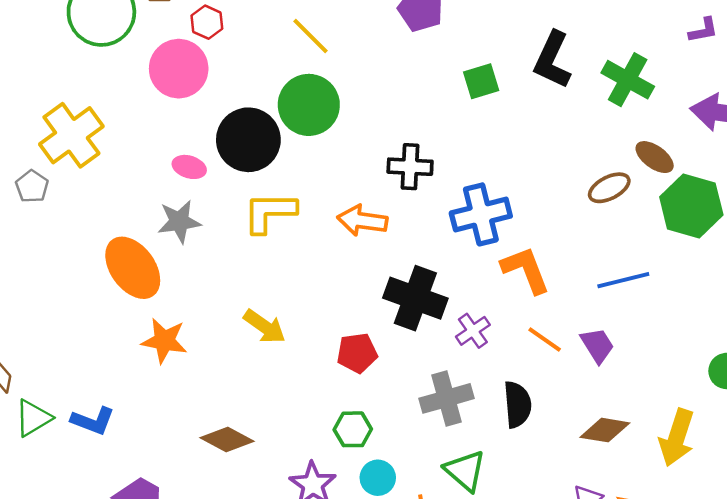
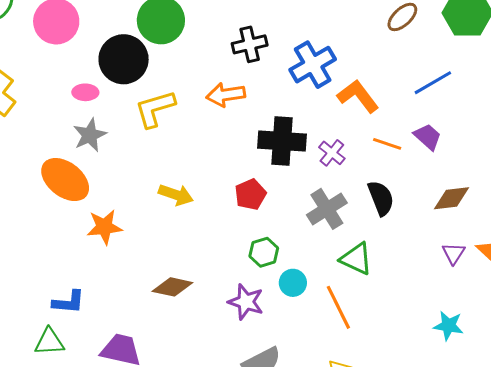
green triangle: (33, 418) -> (49, 342), moved, turned 44

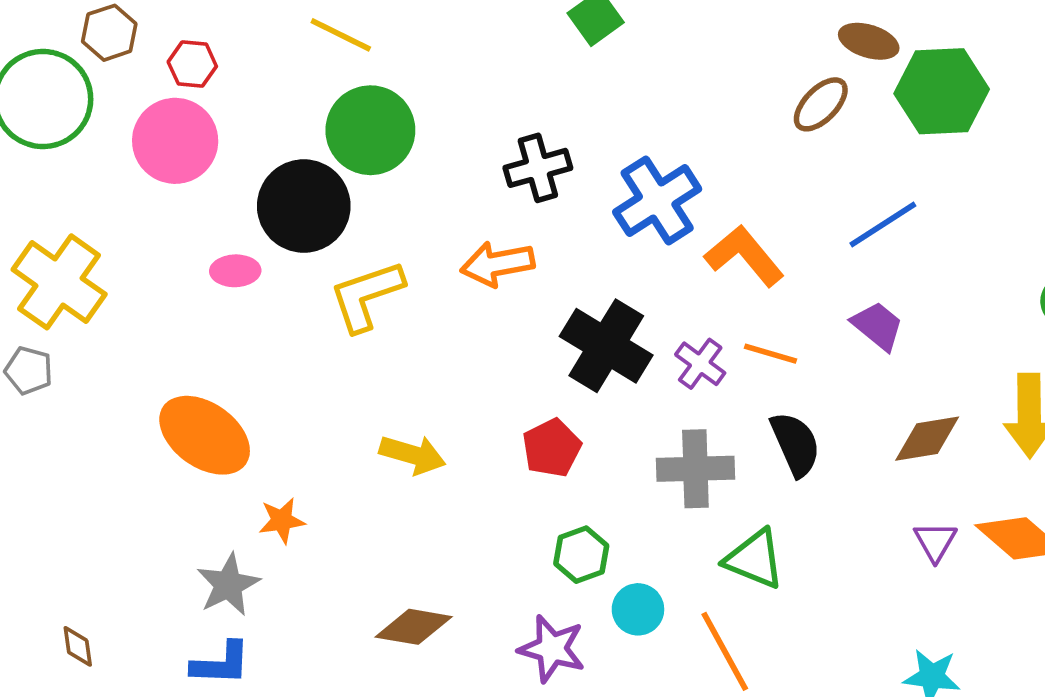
gray star: (90, 135) -> (228, 585), moved
black cross: (282, 141) -> (606, 346), turned 30
orange line: (387, 144) -> (770, 354), moved
gray cross: (327, 209) -> (695, 469), turned 33
orange star: (104, 227) -> (282, 521), size x0.7

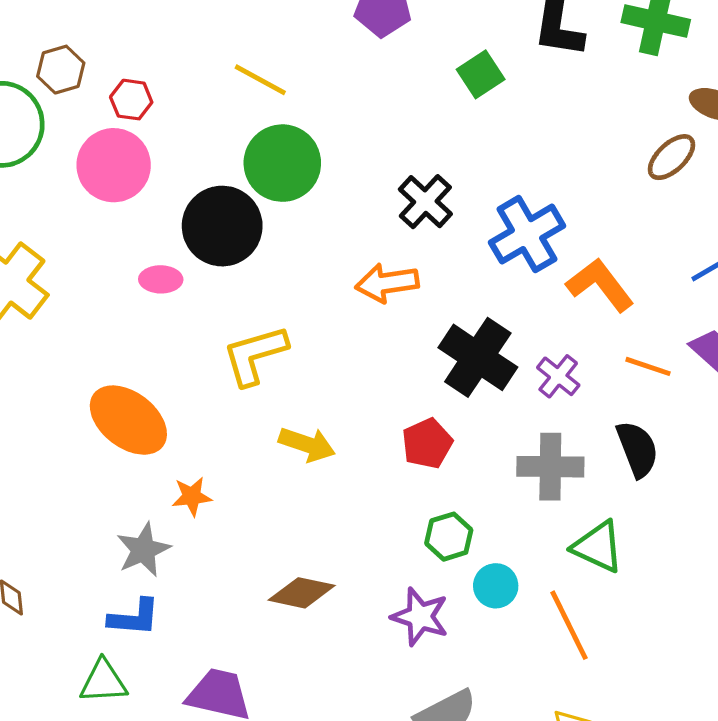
black cross: (538, 168) -> (425, 202), turned -34
yellow L-shape: (366, 296) -> (255, 355), moved
orange line: (770, 354) -> (648, 366), moved

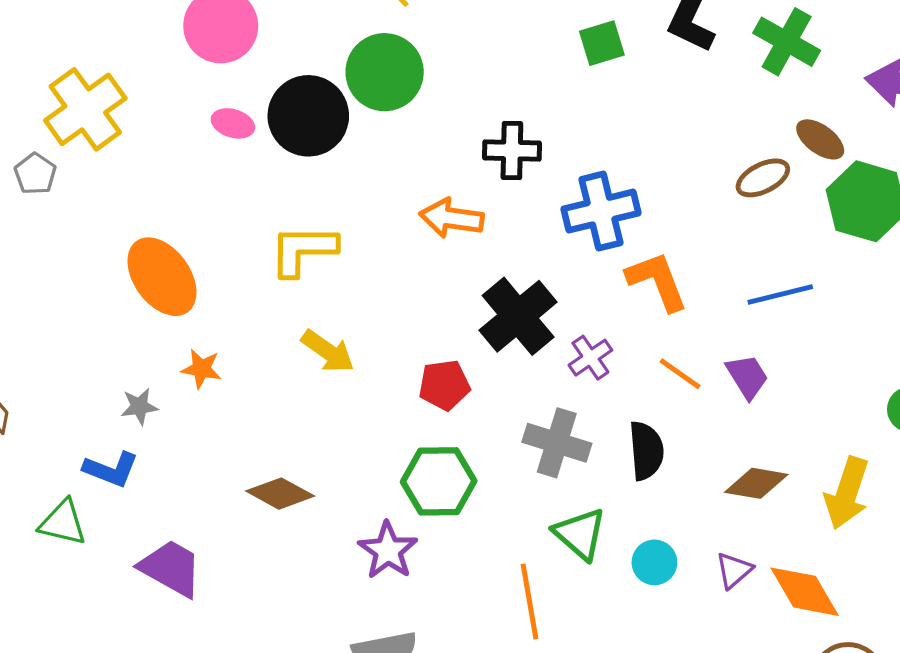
black cross: (425, 202) -> (512, 150), turned 32
pink ellipse: (161, 279) -> (233, 123), moved
green hexagon: (449, 537) -> (439, 481), size x1.5
gray star: (143, 550) -> (139, 406), size x0.7
cyan circle: (496, 586) -> (654, 562), moved

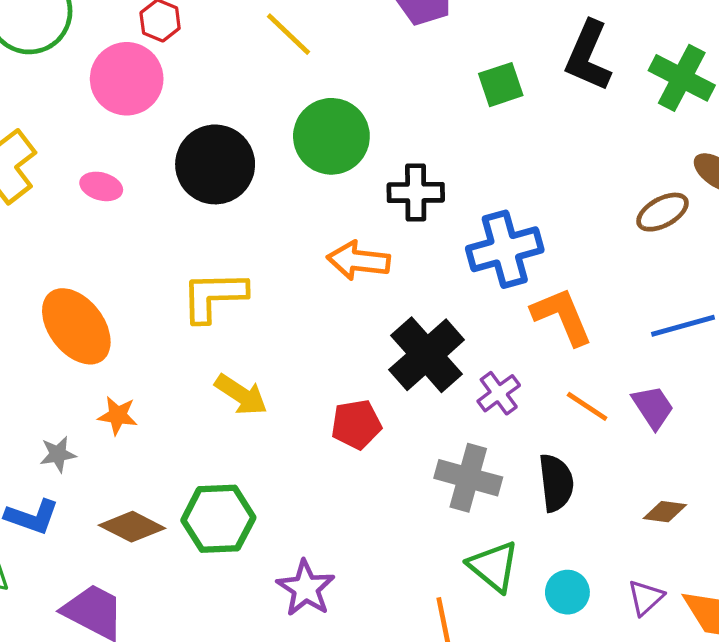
green circle: (385, 72) -> (331, 136), moved
pink ellipse: (233, 123) -> (101, 186), moved
green hexagon: (439, 481) -> (218, 519), moved
brown diamond: (756, 483) -> (665, 512), size x0.7
brown diamond: (280, 494) -> (132, 527), moved

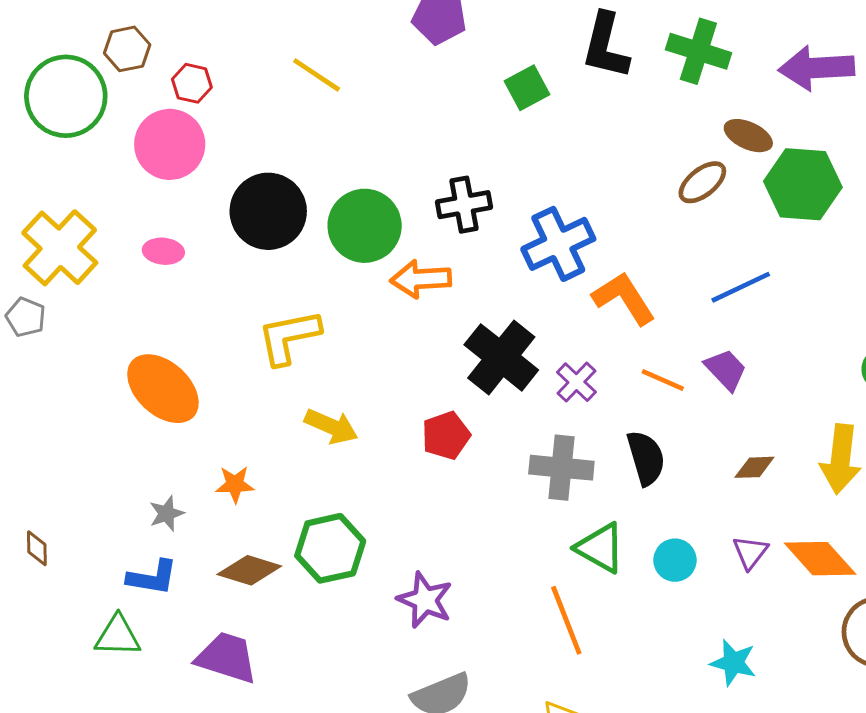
green circle: (331, 136) -> (365, 226), moved
orange star: (118, 415) -> (235, 484), moved

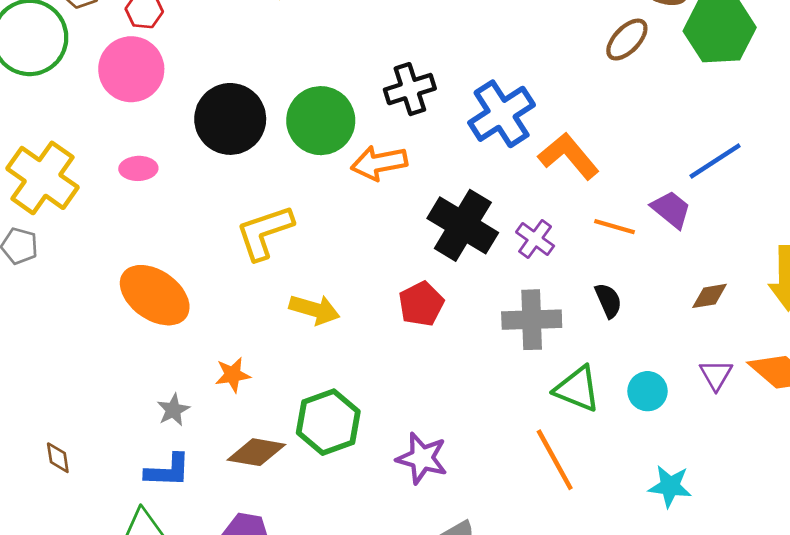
blue line: (741, 287) -> (715, 161), moved
black semicircle: (646, 458) -> (608, 300), size x0.7
cyan star: (733, 663) -> (670, 486), moved

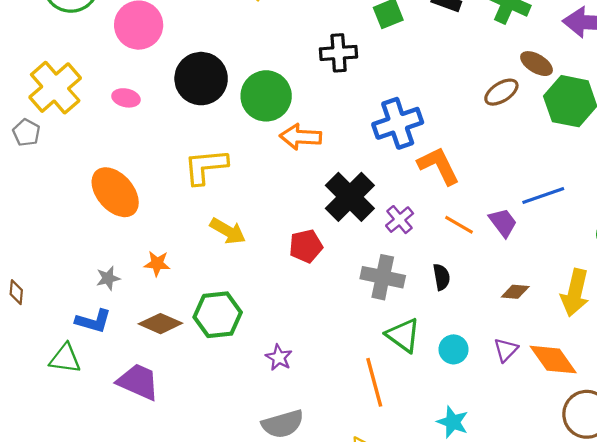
black cross: (410, 89) -> (339, 53), moved
purple star: (422, 458) -> (279, 357), size x0.7

